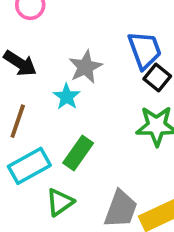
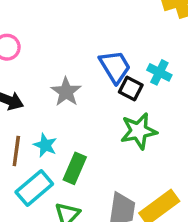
cyan star: (67, 97) -> (45, 145), moved

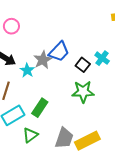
blue trapezoid: (115, 67) -> (59, 52), moved, turned 65
cyan star: (45, 145) -> (27, 70), moved

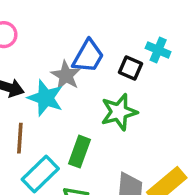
cyan star: (27, 70) -> (45, 98), size x1.5
green star: (83, 92) -> (119, 112), moved

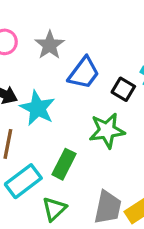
gray star: (66, 75) -> (50, 45), moved

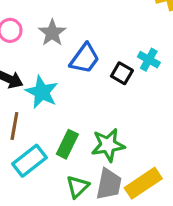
green star: (107, 131) -> (108, 145), moved
green triangle: (54, 209) -> (77, 187), moved

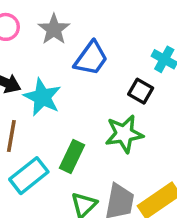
black square: (122, 73) -> (141, 91), moved
green star: (108, 145) -> (124, 134), moved

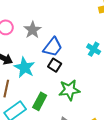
black square: (141, 91) -> (55, 65), moved

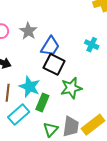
black square: (55, 65) -> (54, 64), size x1.5
cyan star: (25, 68) -> (30, 87), moved

